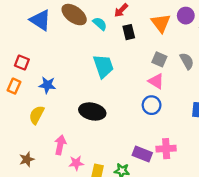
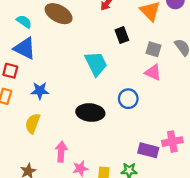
blue triangle: (40, 20) -> (25, 48), moved
cyan semicircle: (100, 24) -> (24, 22), moved
black rectangle: (129, 32) -> (122, 35), moved
blue circle: (152, 105) -> (128, 99), moved

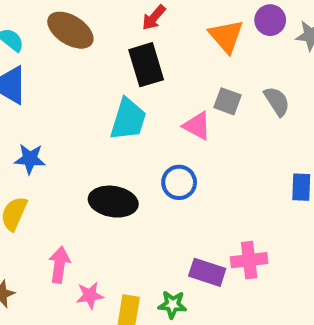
black rectangle: (122, 35) -> (146, 65), moved, size x1.5
cyan trapezoid: (96, 64) -> (128, 119), turned 40
pink triangle: (153, 72) -> (197, 126), moved

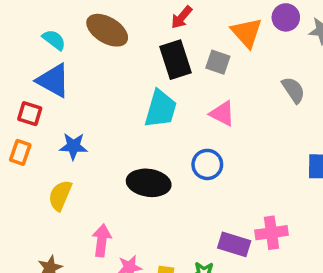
gray square: (228, 101) -> (218, 62), moved

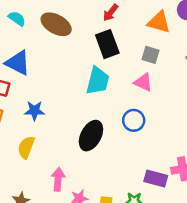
orange triangle: (247, 33) -> (159, 22), turned -30
cyan semicircle: (54, 40) -> (17, 19), moved
gray square: (218, 62) -> (151, 55), moved
black ellipse: (149, 183) -> (91, 136), turned -68

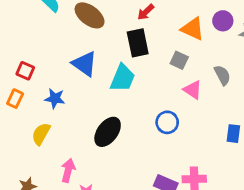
blue triangle: (18, 63) -> (85, 64), moved
pink triangle: (143, 82) -> (193, 90), moved
blue circle: (134, 120) -> (167, 122), moved

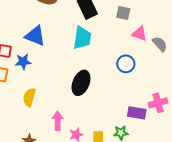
blue triangle: (85, 64) -> (35, 36), moved
gray semicircle: (222, 75) -> (160, 44), moved
blue star: (55, 98) -> (23, 62), moved

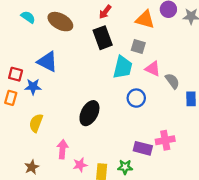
cyan trapezoid: (82, 38) -> (123, 67), moved

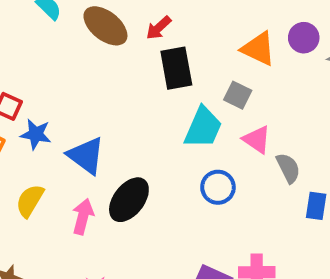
red arrow: (105, 12) -> (159, 28), moved
blue triangle: (47, 62) -> (86, 156), moved
pink arrow: (62, 149) -> (83, 217), moved

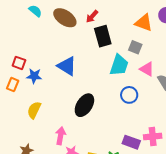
blue triangle: (86, 156) -> (67, 66), moved
pink arrow: (83, 217) -> (60, 136), moved

